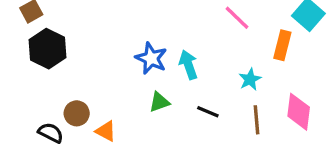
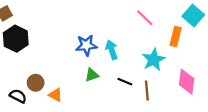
blue star: (151, 58) -> (86, 45), turned -30
cyan star: (250, 79) -> (154, 60), size x1.5
brown line: (256, 120) -> (147, 90), moved

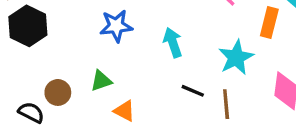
blue star: (86, 45) -> (116, 26), moved
green triangle: (92, 75) -> (101, 81), moved
orange triangle: (55, 95) -> (124, 111), moved

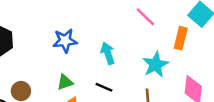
green triangle: (101, 81) -> (65, 82), moved
black line: (193, 91) -> (104, 87), moved

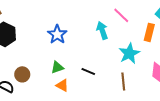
blue star: (65, 41) -> (57, 34), turned -30
cyan arrow: (108, 53) -> (102, 30), moved

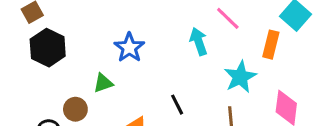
green triangle: (57, 67) -> (103, 83), moved
black line: (88, 71) -> (177, 105), turned 40

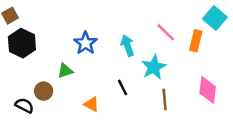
pink line: (228, 18) -> (166, 32), moved
cyan arrow: (199, 41) -> (127, 46), moved
cyan star: (240, 77) -> (154, 67), moved

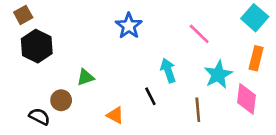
orange rectangle: (196, 41) -> (256, 58), moved
blue star: (85, 43) -> (129, 26), moved
cyan arrow: (127, 46) -> (168, 70), moved
cyan star: (154, 67) -> (218, 75), moved

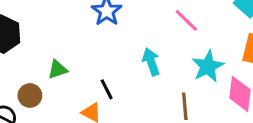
black line: (150, 96) -> (107, 89), moved

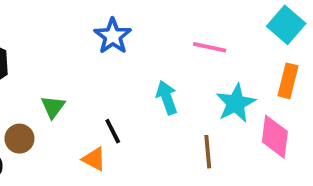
pink line: (186, 20) -> (210, 47), turned -32
green triangle: (58, 69) -> (53, 107), turned -35

